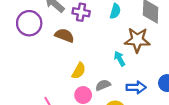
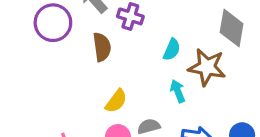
cyan semicircle: (115, 11) -> (172, 50), moved
brown semicircle: (64, 35) -> (102, 47), turned 54

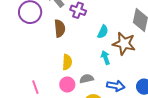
yellow semicircle: (116, 101) -> (67, 62), turned -35

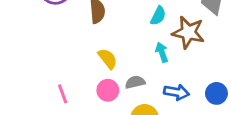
yellow semicircle: (67, 62) -> (108, 59), turned -42

